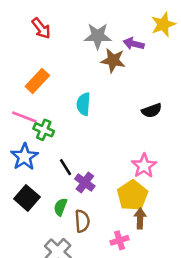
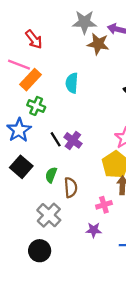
red arrow: (41, 28) -> (34, 39), moved
orange rectangle: (37, 81) -> (30, 80), moved
pink line: (24, 117) -> (19, 65), moved
purple cross: (85, 183) -> (73, 140), moved

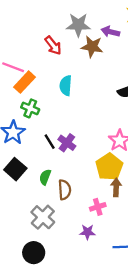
red arrow: (34, 39) -> (53, 45), moved

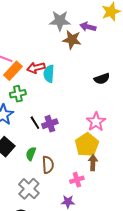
red arrow: (53, 45) -> (36, 68), moved, turned 114
green cross: (30, 108) -> (18, 94), turned -35
purple cross: (67, 143) -> (50, 124), turned 35

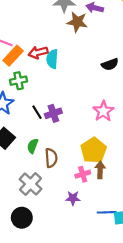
yellow pentagon: (87, 145) -> (94, 150), moved
brown arrow: (93, 163) -> (100, 170), moved

